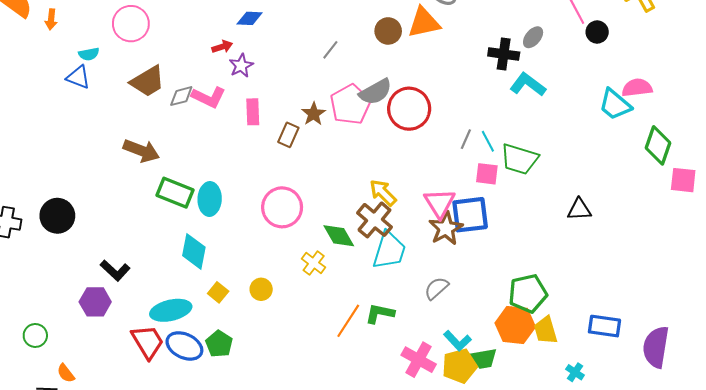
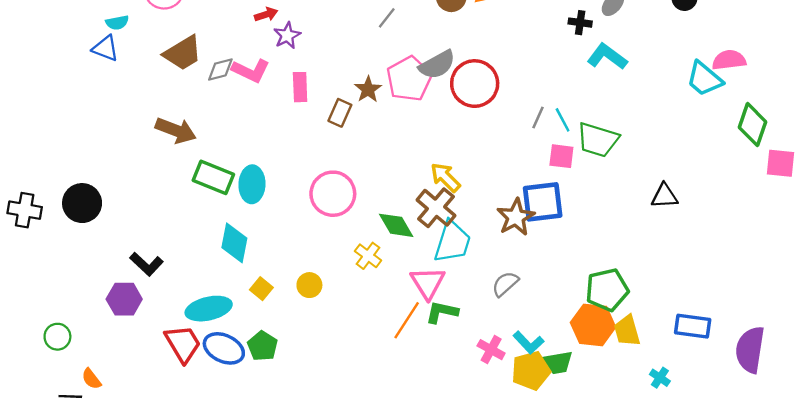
black cross: (504, 54) -> (580, 23), size x0.7
pink triangle: (440, 203) -> (428, 283), moved
pink cross: (419, 360) -> (491, 350), moved, size x0.7

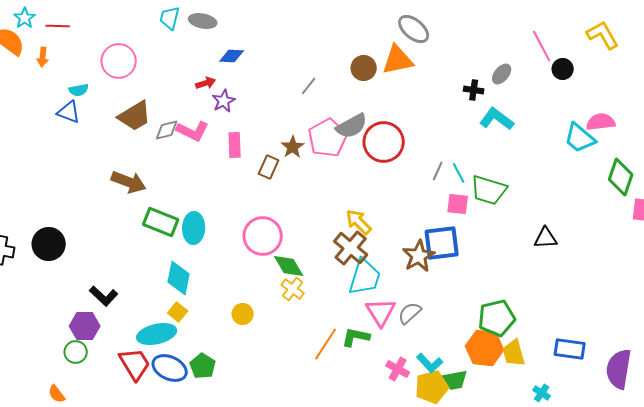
green diamond: (396, 225) -> (289, 266), moved
pink triangle: (428, 283) -> (381, 312), moved
yellow square: (261, 289) -> (178, 312), moved
green circle: (57, 337) -> (76, 352), moved

